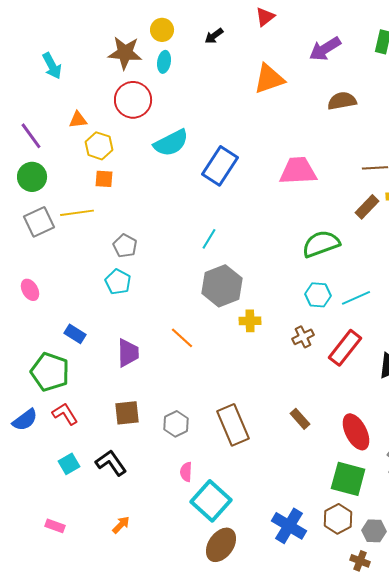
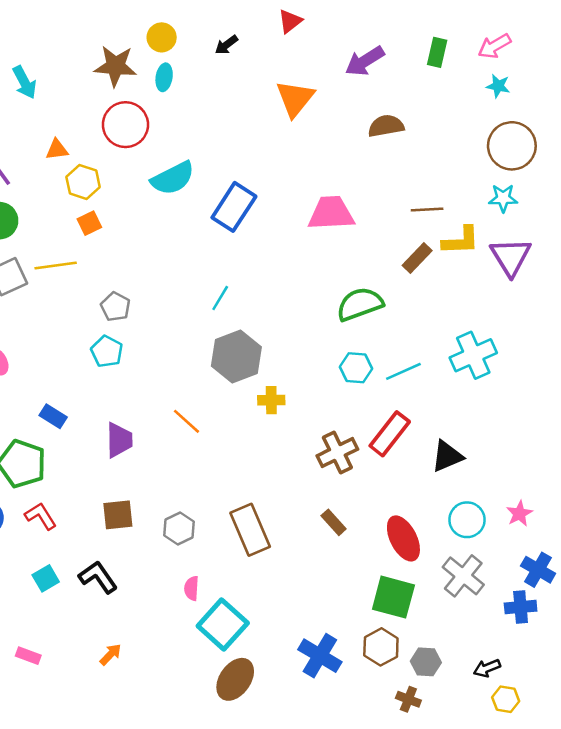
orange triangle: (269, 79) -> (295, 98), turned -32
orange square: (104, 179) -> (89, 223), turned -30
brown cross: (303, 337) -> (337, 452), moved, size x1.5

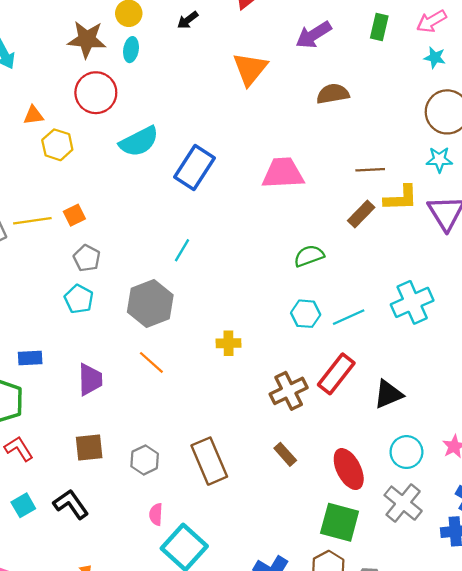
orange square: (89, 223) -> (74, 215), moved
green semicircle: (360, 304) -> (309, 256), size x0.7
gray hexagon: (236, 356) -> (150, 304), moved
blue rectangle: (53, 416) -> (30, 358), turned -35

